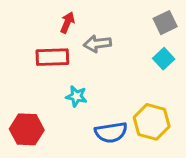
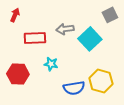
red arrow: (67, 23) -> (15, 15), moved
cyan square: (164, 59) -> (90, 39), moved, size x1.6
red hexagon: (27, 129) -> (18, 74), moved

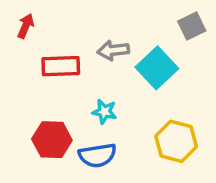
cyan star: (51, 64) -> (104, 112), moved
red hexagon: (18, 74) -> (52, 140), moved
blue semicircle: (74, 88) -> (97, 155), moved

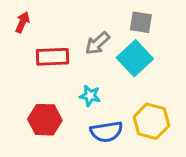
gray square: (192, 26) -> (141, 22), moved, turned 35
gray arrow: (113, 50) -> (97, 43), turned -35
blue semicircle: (97, 155) -> (106, 132), moved

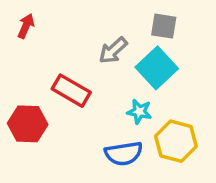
red rectangle: (52, 57) -> (71, 91), moved, turned 32
cyan star: (90, 96) -> (139, 112), moved
red hexagon: (45, 120) -> (28, 124), moved

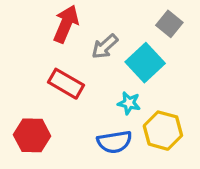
red arrow: (26, 26) -> (66, 24), moved, size x1.6
gray square: (164, 26) -> (169, 24), moved, turned 30
red hexagon: (28, 124) -> (32, 135), moved

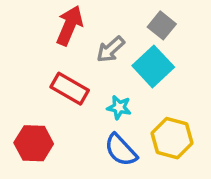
gray square: (169, 24) -> (162, 25), moved
cyan star: (129, 103) -> (119, 107), moved
blue semicircle: (114, 142) -> (121, 150), turned 56

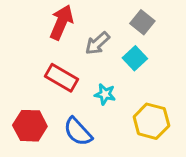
cyan square: (153, 66) -> (135, 58), size x0.7
blue semicircle: (121, 150) -> (78, 132), moved

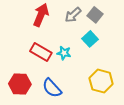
gray arrow: (97, 43) -> (73, 15), moved
cyan star: (105, 94) -> (64, 53), moved

